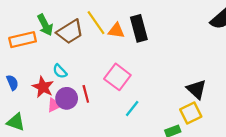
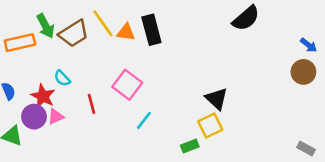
purple circle: (67, 98) -> (34, 117), moved

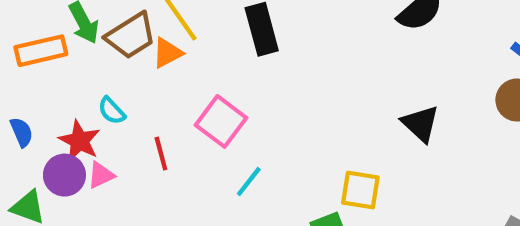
orange triangle: (126, 32) -> (167, 53), moved, turned -36
black triangle: (217, 99) -> (420, 124), moved
yellow square: (210, 126) -> (360, 190), turned 35

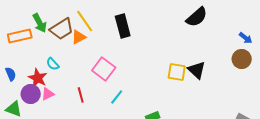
red line: (161, 154) -> (81, 95), moved
yellow square: (360, 190) -> (177, 72), moved

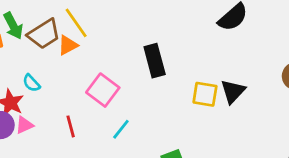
black rectangle: (123, 26) -> (155, 61), moved
black triangle: (197, 70) -> (233, 91), turned 30

